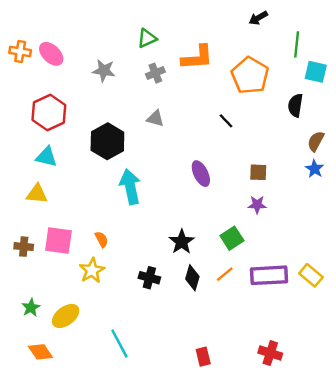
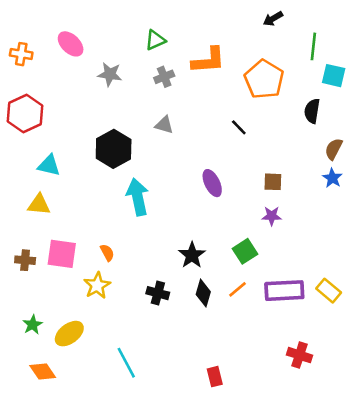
pink ellipse: (51, 54) -> (71, 44), moved
red hexagon: (49, 113) -> (25, 113), moved
red cross: (270, 353) -> (299, 355), moved

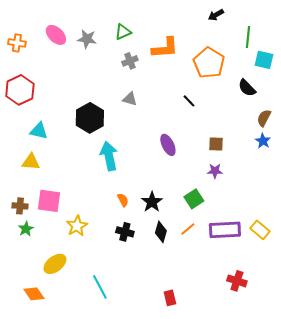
gray star: (110, 74) -> (87, 39), moved
black semicircle: (312, 111) -> (247, 88), turned -54
orange semicircle: (107, 253) -> (123, 200), moved
green star: (33, 325) -> (26, 229), moved

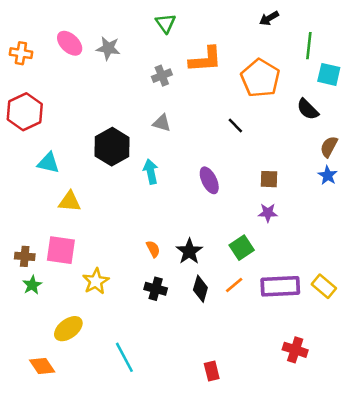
green triangle: (123, 32) -> (166, 23), moved, turned -42
cyan arrow: (109, 156) -> (151, 172), moved, size x0.7
yellow triangle: (31, 162) -> (70, 202), moved

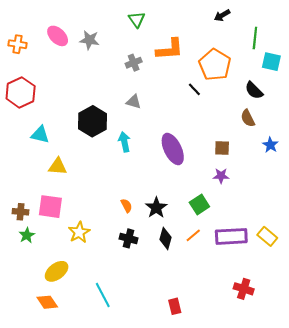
black line: (235, 125) -> (194, 89), moved
brown semicircle: (329, 147) -> (248, 118), moved, turned -54
purple ellipse: (209, 180) -> (173, 149), size x1.4
orange diamond: (42, 366) -> (47, 302), moved

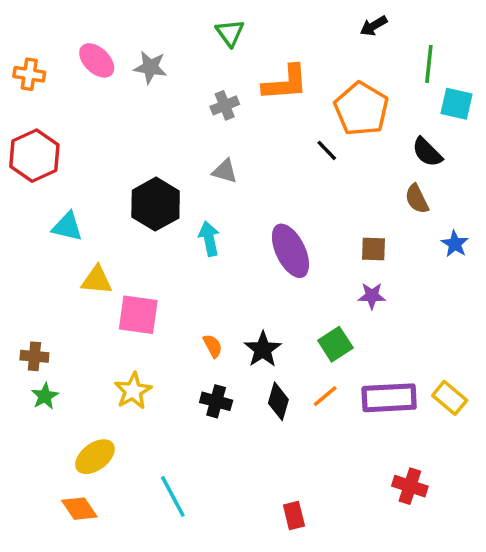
pink square: (50, 207) -> (138, 315), moved

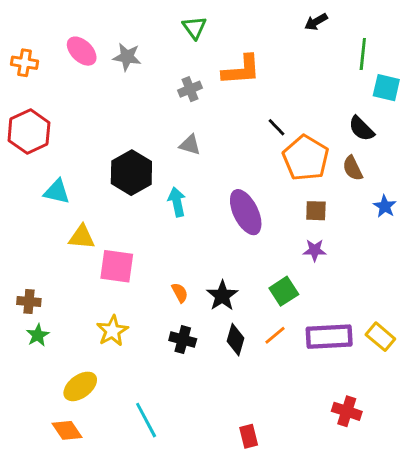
orange pentagon: (361, 109) -> (306, 158), moved

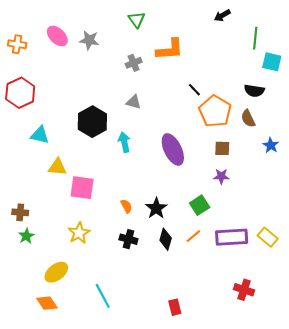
black semicircle: (361, 129) -> (254, 91), turned -36

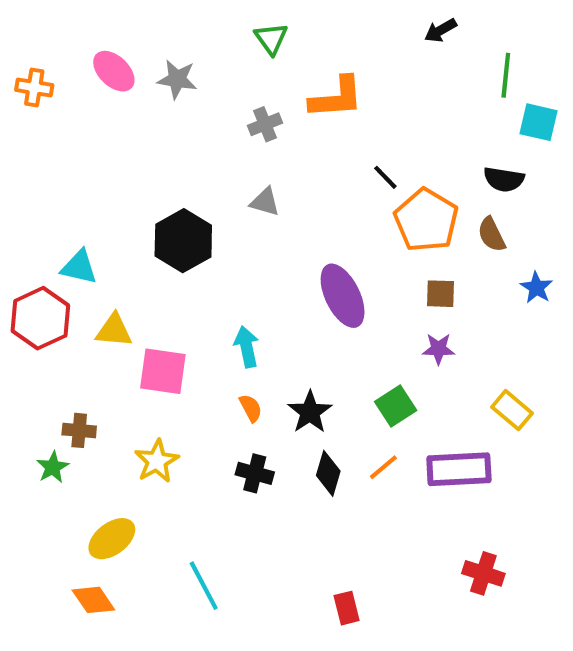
red hexagon: (20, 93) -> (40, 318), moved
cyan arrow: (124, 142) -> (247, 347), moved
brown cross: (20, 212) -> (79, 430), moved
yellow rectangle: (268, 237) -> (512, 410), moved

